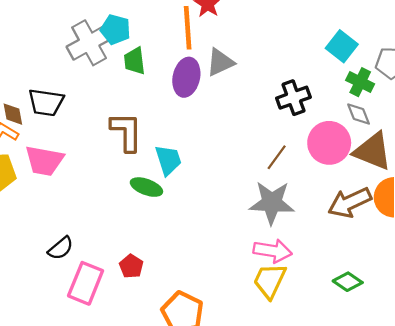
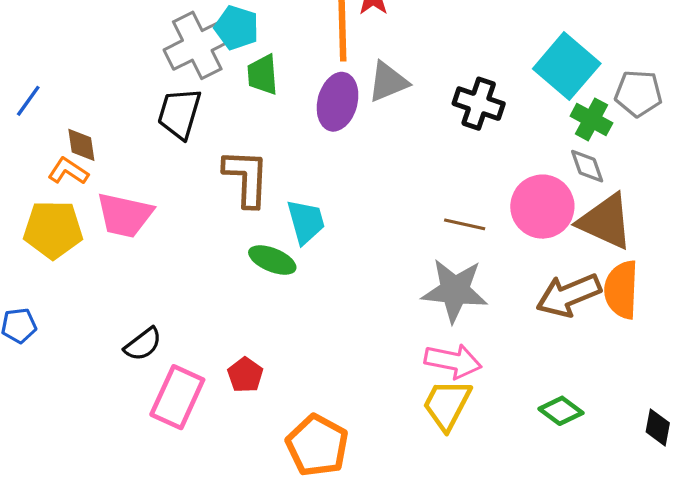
cyan square: (342, 46) -> (567, 66), size x1.4
black cross: (293, 98) -> (479, 104), moved, turned 36
black trapezoid: (46, 102) -> (179, 113), moved, turned 96
brown line: (277, 157) -> (465, 224), turned 64

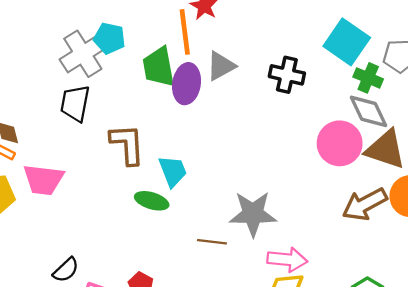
green trapezoid: (263, 75) -> (159, 67), moved, size x1.4
gray diamond: (587, 166) -> (368, 111), size x1.5
brown line: (465, 224) -> (212, 242), moved
gray star: (455, 290) -> (253, 214), moved

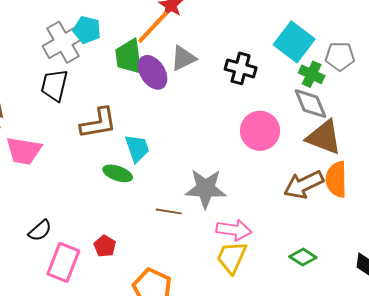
orange line: (185, 32) -> (153, 27), turned 48
purple ellipse: (187, 84) -> (153, 72), turned -44
pink circle: (340, 143) -> (260, 131), moved
brown L-shape: (127, 144) -> (98, 123), turned 81

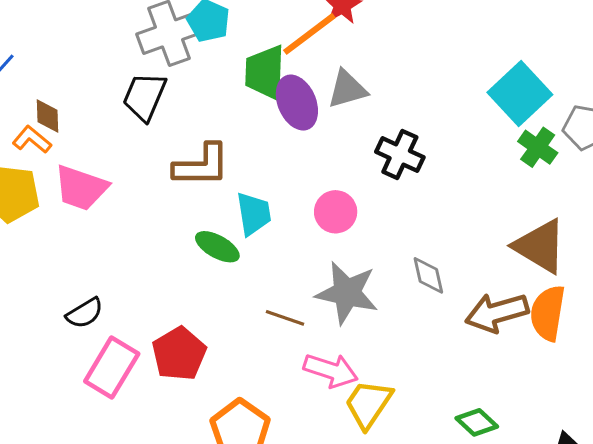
black cross: (241, 68) -> (400, 155), moved
gray diamond: (311, 104) -> (428, 275), moved, size x0.7
pink circle: (260, 131) -> (336, 212), moved, size x0.7
pink arrow: (234, 230) -> (331, 370), moved
red pentagon: (105, 246) -> (179, 354), size x1.6

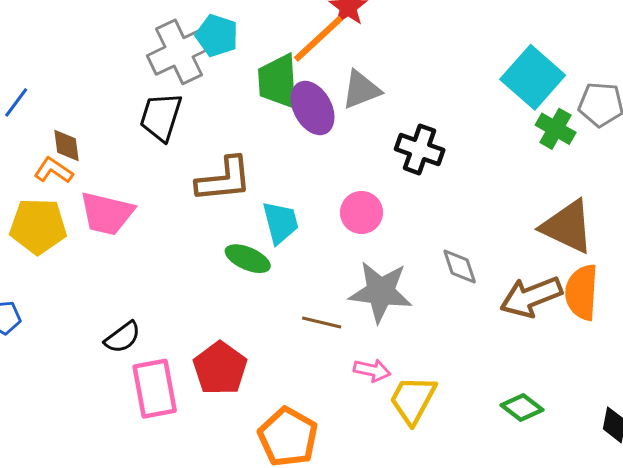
pink rectangle: (112, 367) -> (155, 389), turned -36
pink arrow: (331, 370) -> (372, 370), size x0.7

